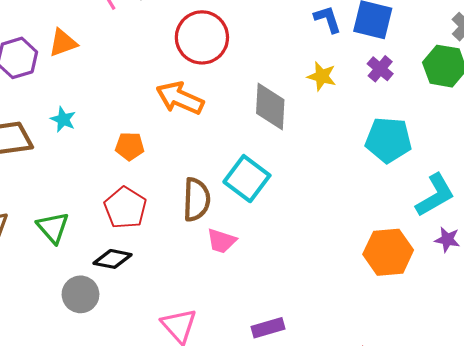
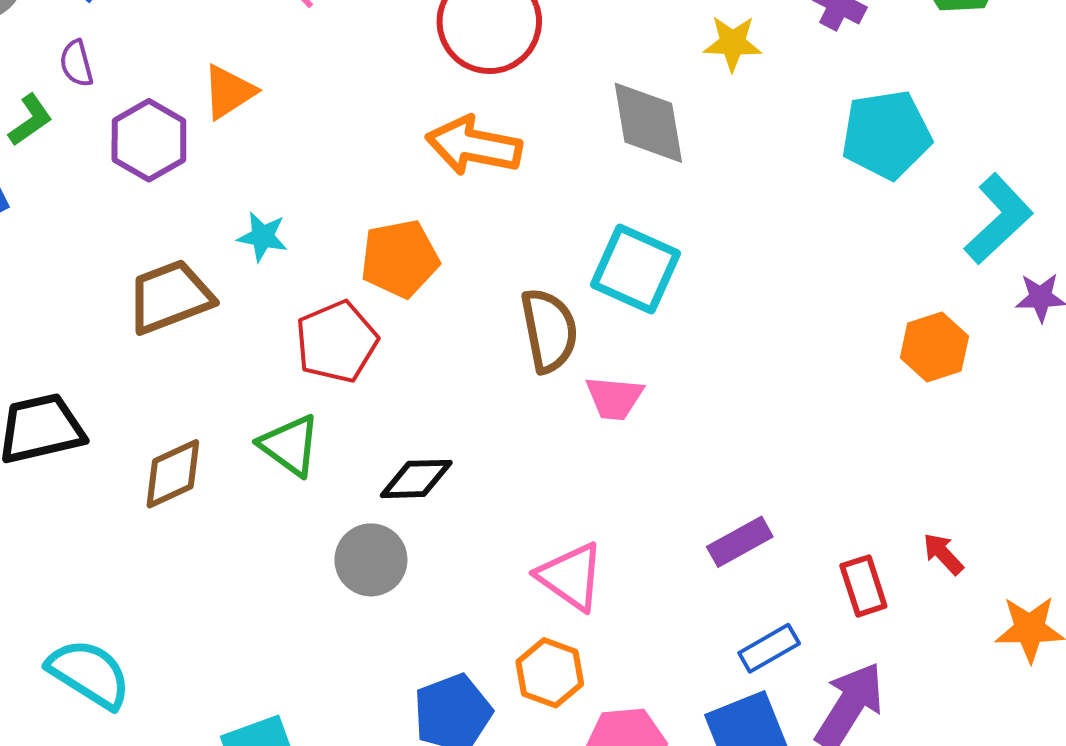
orange pentagon: (130, 146) -> (400, 259), size x1.4
red pentagon: (125, 208) -> (336, 342), moved, turned 30
orange hexagon: (388, 252) -> (934, 347), size x0.7

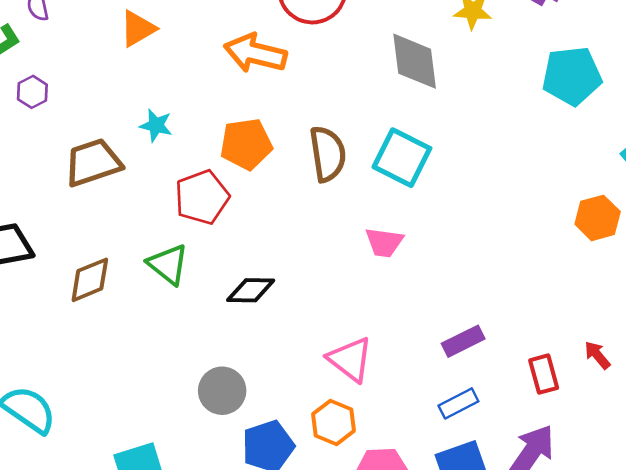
purple hexagon: (149, 140) -> (32, 92), moved, size x0.6
orange arrow: (474, 146) -> (255, 53), moved
brown semicircle: (549, 330) -> (328, 154), moved
gray circle: (371, 560) -> (222, 391), moved
blue rectangle: (769, 648) -> (458, 403), moved

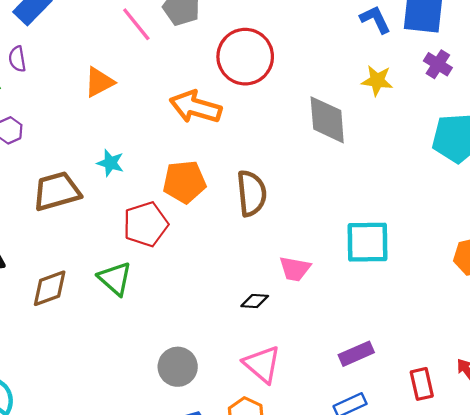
cyan square: (402, 158) -> (367, 242), moved, turned -30
black diamond: (251, 290) -> (255, 301), moved, size x0.7
gray circle: (222, 391) -> (178, 367), moved

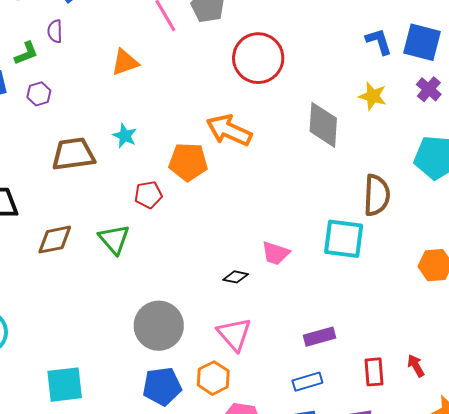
orange arrow: (196, 107) -> (229, 130), moved
brown semicircle: (251, 193) -> (377, 195), moved
red pentagon: (146, 224) -> (148, 195), size x0.7
gray circle: (178, 367) -> (159, 326), size x1.4

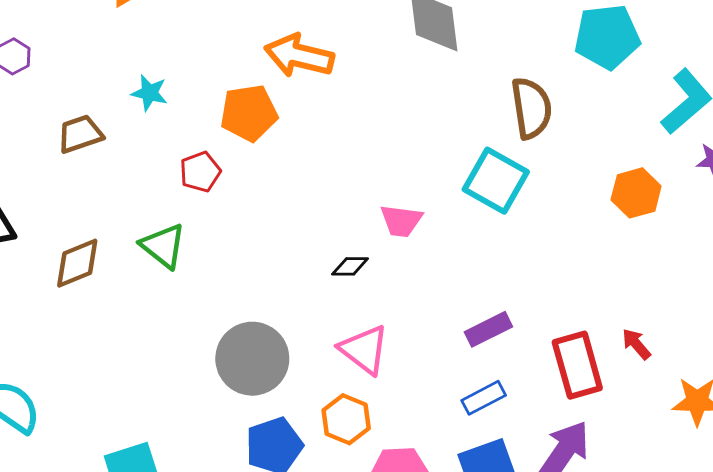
brown trapezoid: (73, 154) -> (80, 134), size x0.7
cyan square: (344, 239) -> (496, 181), turned 33
red rectangle: (374, 372) -> (577, 365), size x1.5

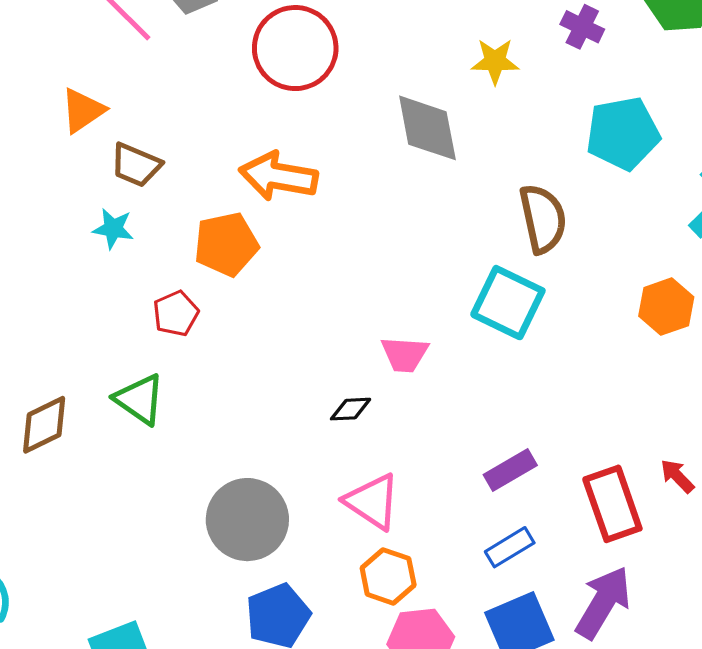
brown trapezoid: (80, 134) -> (136, 165), moved, turned -135
orange hexagon: (346, 419) -> (388, 576), moved

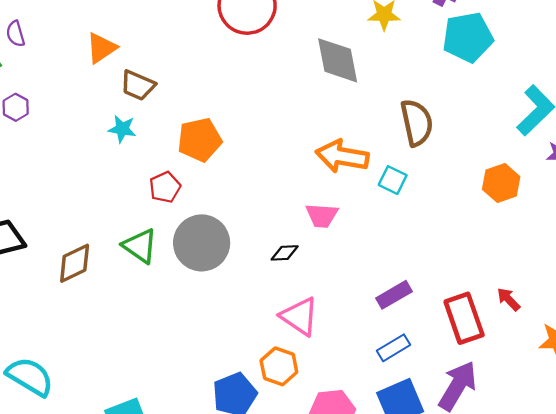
cyan pentagon: (623, 133) -> (468, 37), moved
orange arrow: (278, 176) -> (342, 156), moved
cyan square: (508, 303) -> (393, 180), size x0.6
gray circle: (247, 520) -> (202, 243), moved
orange hexagon: (388, 576) -> (279, 366), moved

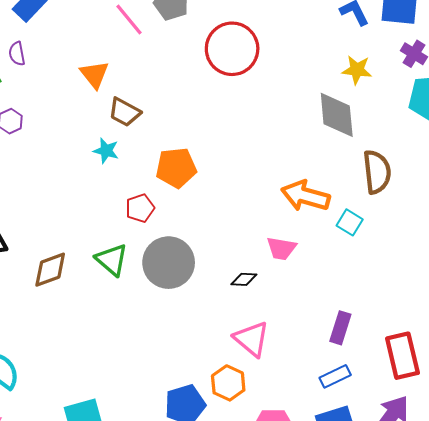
orange triangle: (101, 48) -> (95, 75), turned -40
gray diamond: (338, 60) -> (337, 115), moved
purple rectangle: (394, 295) -> (340, 328), turned -48

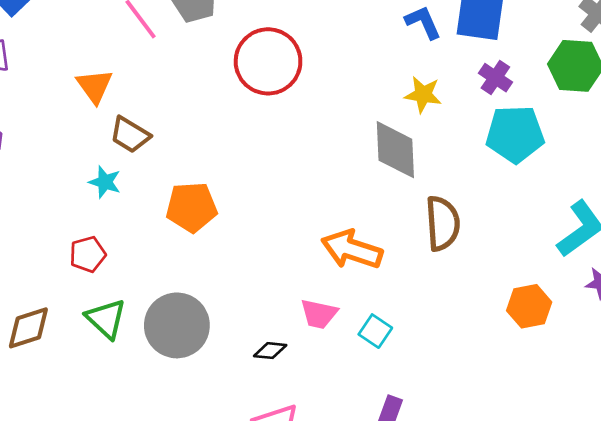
red pentagon: (140, 208) -> (88, 254), moved
cyan square: (350, 222) -> (375, 331), moved

